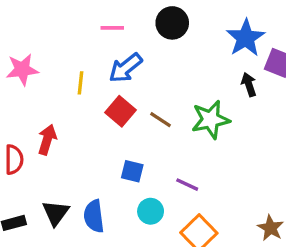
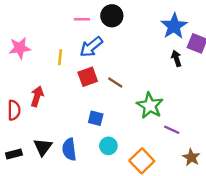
black circle: (172, 23) -> (112, 16), moved
red square: (121, 111) -> (88, 77), turned 30
green star: (211, 120) -> (150, 106), moved, turned -30
purple line: (187, 185) -> (172, 130), moved

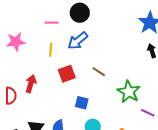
black circle: (112, 16) -> (80, 13), moved
pink line: (82, 19) -> (52, 23), moved
red square: (88, 77) -> (67, 74), moved

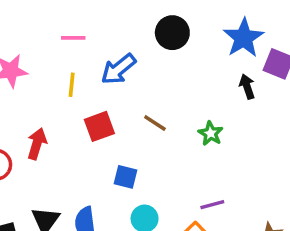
black circle: (80, 13) -> (172, 33), moved
green star: (129, 92) -> (211, 133), moved, size x0.6
purple line: (148, 113) -> (212, 205), moved, turned -40

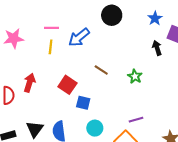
pink line: (73, 38) -> (52, 28), moved
blue star: (244, 38) -> (155, 18), size x0.6
red square: (99, 126) -> (67, 85), moved, turned -36

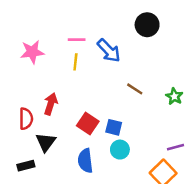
blue arrow: (79, 37) -> (109, 51), turned -95
red square: (67, 85) -> (88, 124), moved
cyan circle: (95, 128) -> (120, 150), moved
black triangle: (35, 129) -> (46, 142), moved

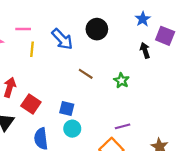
black circle: (147, 25) -> (97, 29), moved
pink line: (77, 40) -> (23, 29), moved
red square: (88, 124) -> (31, 104), moved

